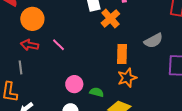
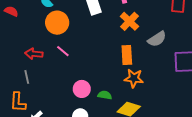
orange cross: (110, 18) -> (130, 21), moved
orange circle: (32, 19) -> (57, 23), moved
orange star: (127, 78) -> (134, 78), turned 30

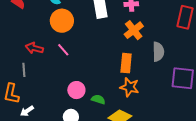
gray semicircle: (157, 39) -> (158, 52), turned -66

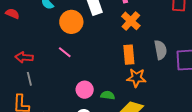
orange circle: (62, 21) -> (71, 22), moved
red arrow: (34, 48) -> (24, 57), moved
gray semicircle: (158, 52) -> (161, 50), moved

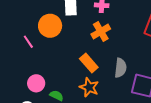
orange circle: (71, 22) -> (50, 26), moved
orange rectangle: (129, 55) -> (89, 63), turned -54

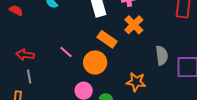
orange circle: (50, 26) -> (95, 62), moved
orange rectangle: (89, 63) -> (107, 39), moved

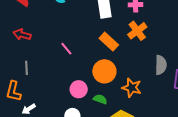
red arrow: (25, 55) -> (22, 35), moved
orange circle: (95, 62) -> (104, 71), moved

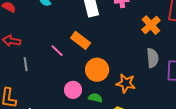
orange cross: (137, 31) -> (151, 25), moved
orange rectangle: (109, 42) -> (81, 40), moved
gray line: (27, 68) -> (26, 64), moved

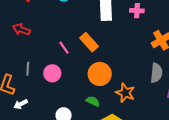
gray line: (26, 64) -> (28, 69), moved
pink circle: (73, 90) -> (52, 73), moved

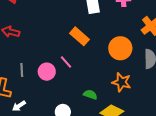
pink line: (64, 48) -> (66, 62), moved
orange circle: (100, 74) -> (120, 48), moved

